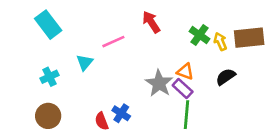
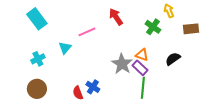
brown rectangle: (249, 38) -> (191, 29), size x0.7
yellow arrow: (220, 42) -> (169, 11), moved

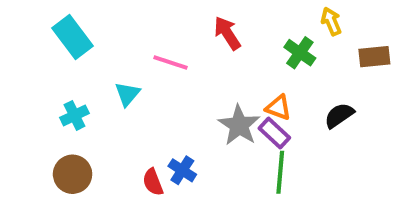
pink line: (87, 32) -> (171, 63), turned 42

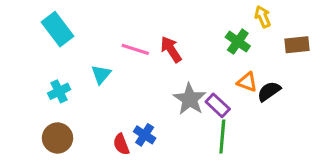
red arrow: (227, 33) -> (171, 49), moved
orange triangle: (278, 108) -> (247, 82), moved

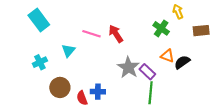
blue cross: (145, 135) -> (98, 92), turned -32
brown circle: (57, 138) -> (60, 87), moved

